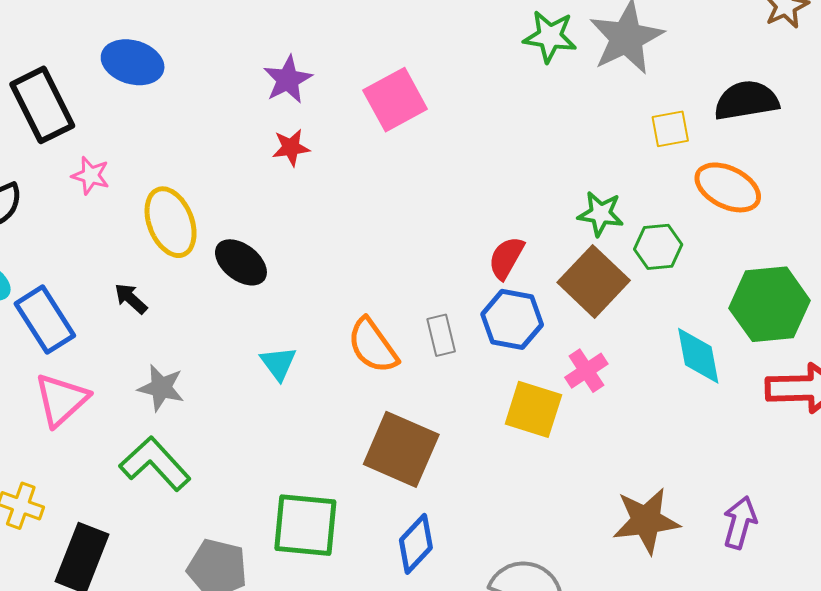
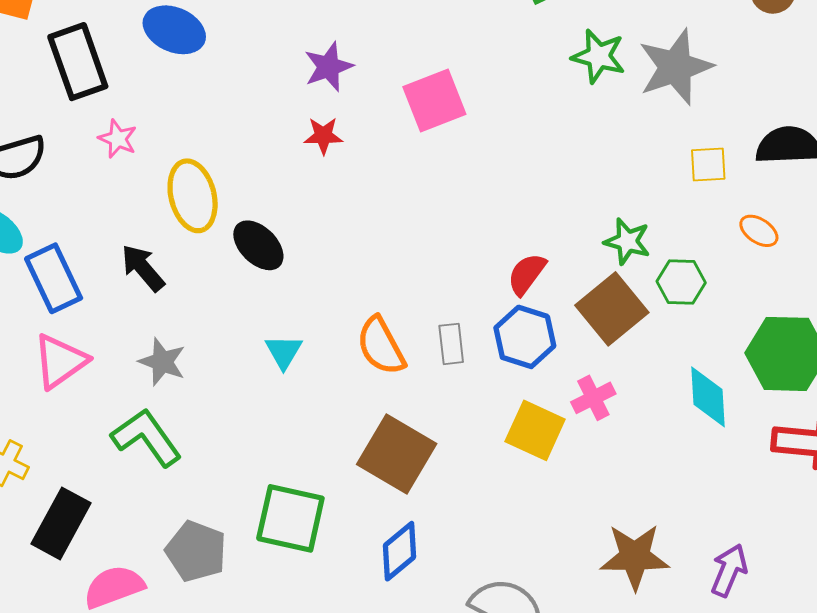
orange ellipse: (728, 187) -> (759, 231), size x0.6
black arrow: (131, 299) -> (143, 268), size x1.4

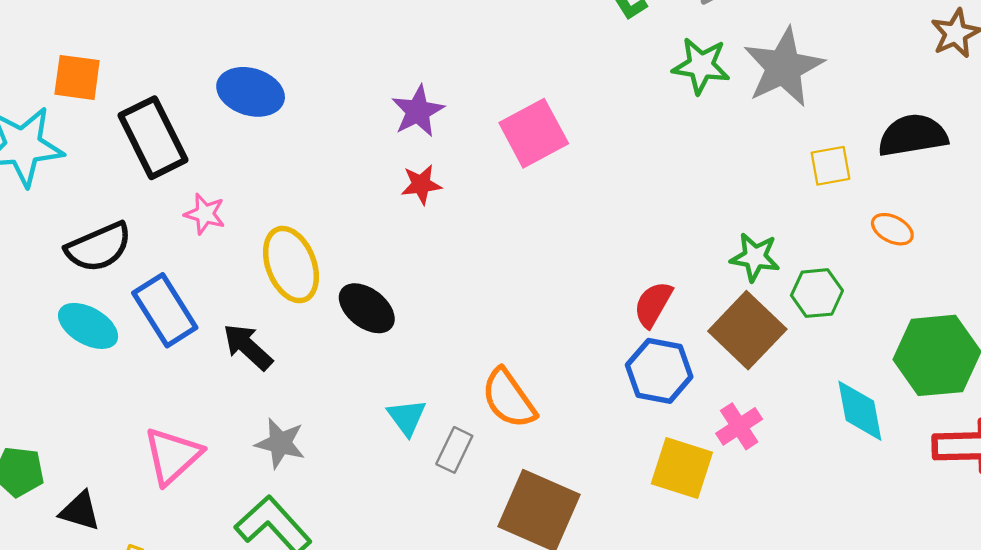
blue rectangle: (54, 278) -> (165, 310), moved
gray rectangle: (451, 344) -> (454, 450), moved, turned 39

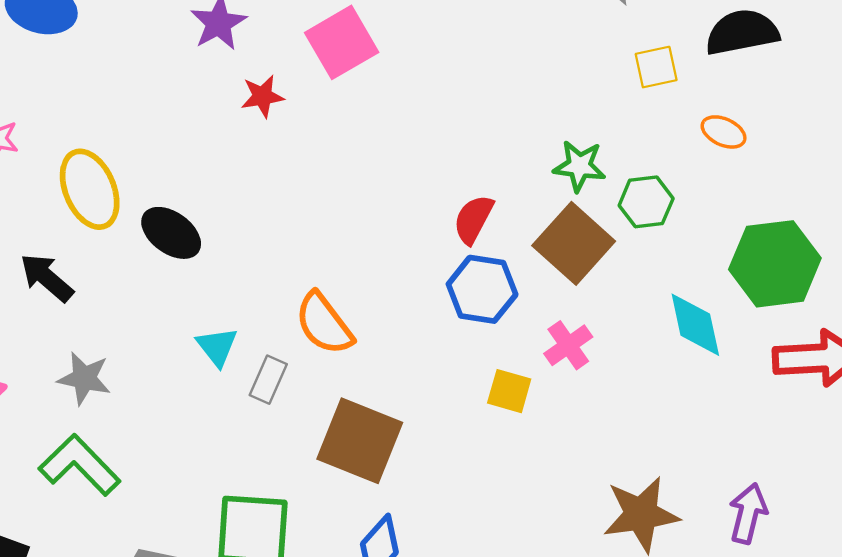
red star: (421, 184) -> (262, 96), moved
yellow square: (682, 468) -> (509, 391), size x0.7

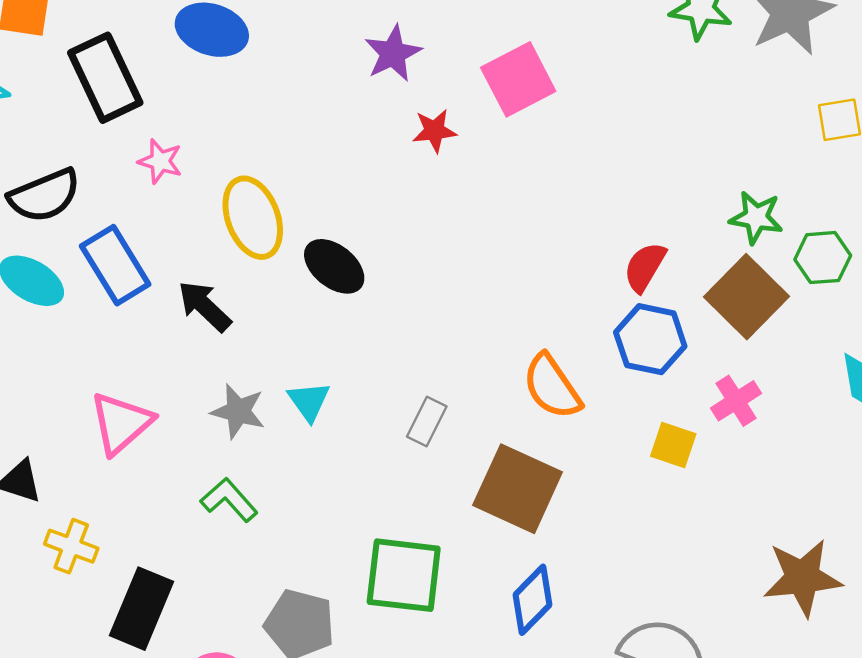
orange semicircle: (324, 324) -> (552, 387), moved
cyan triangle: (217, 347) -> (309, 401), moved
green L-shape: (80, 465) -> (229, 500), size x0.7

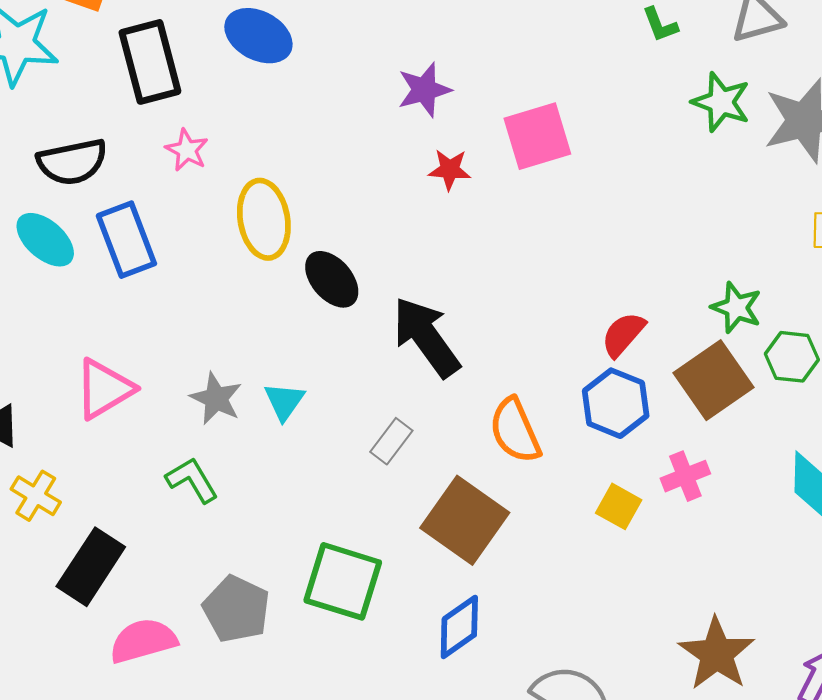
black arrow: (204, 306) -> (426, 337), moved, size x1.5
brown star: (802, 578) -> (717, 654), turned 30

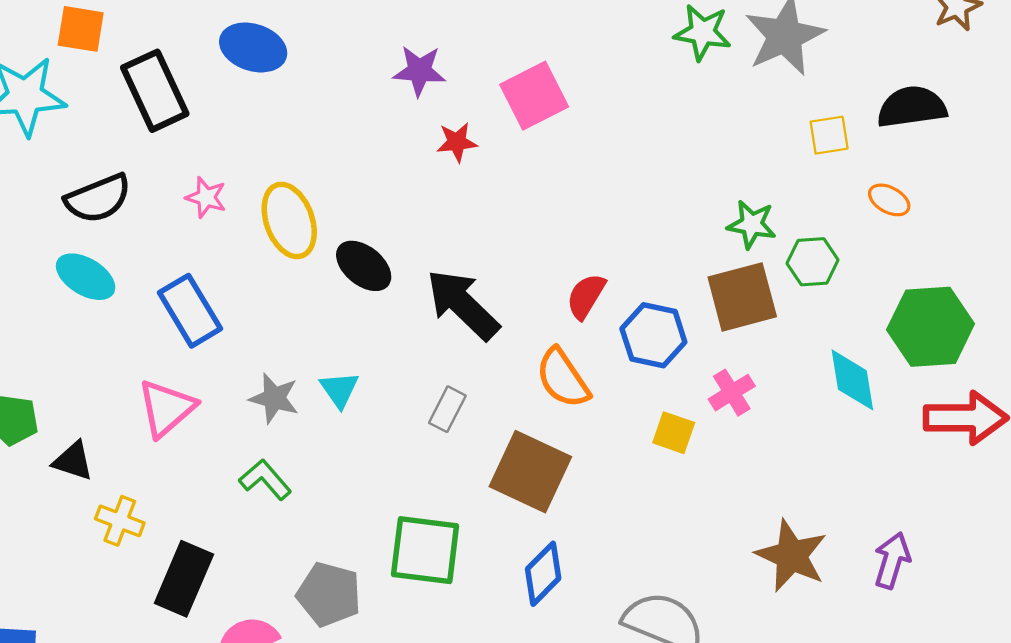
purple star: (424, 90) -> (419, 71), turned 30
pink star: (187, 150) -> (206, 197), moved
blue rectangle: (126, 240) -> (190, 311), moved
red semicircle: (623, 334) -> (586, 296), moved
brown square: (713, 380) -> (742, 297), turned 30

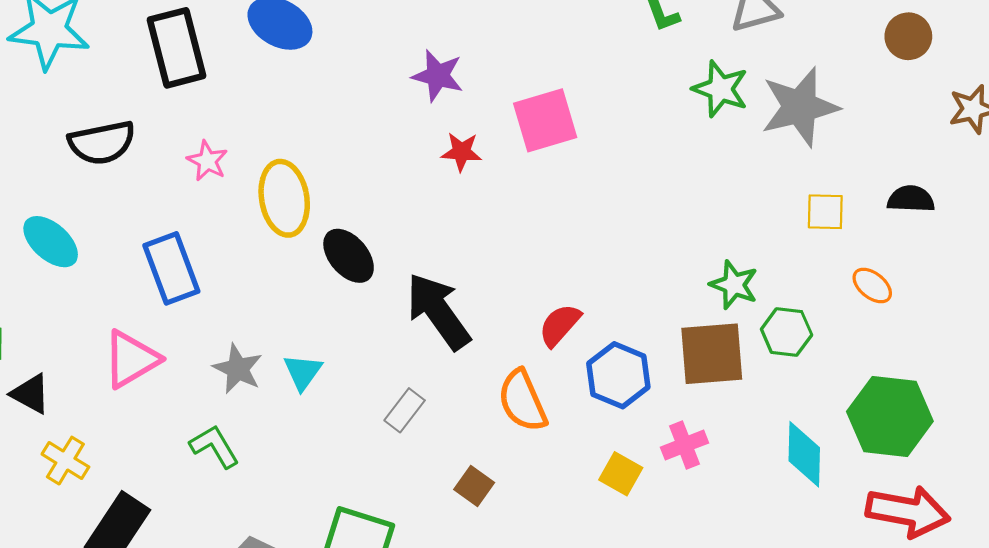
black semicircle: (912, 107) -> (911, 199), size x0.7
cyan ellipse: (86, 277) -> (51, 242), moved
brown square: (530, 472) -> (474, 486), size x0.5

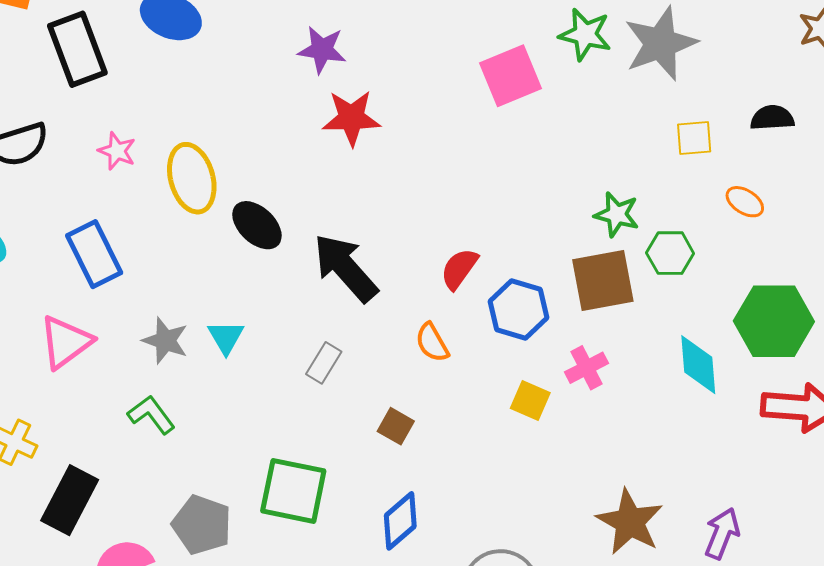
pink square: (545, 120) -> (511, 76), moved
red star: (461, 152) -> (351, 118), size x1.5
orange semicircle: (522, 401) -> (432, 343), size x0.7

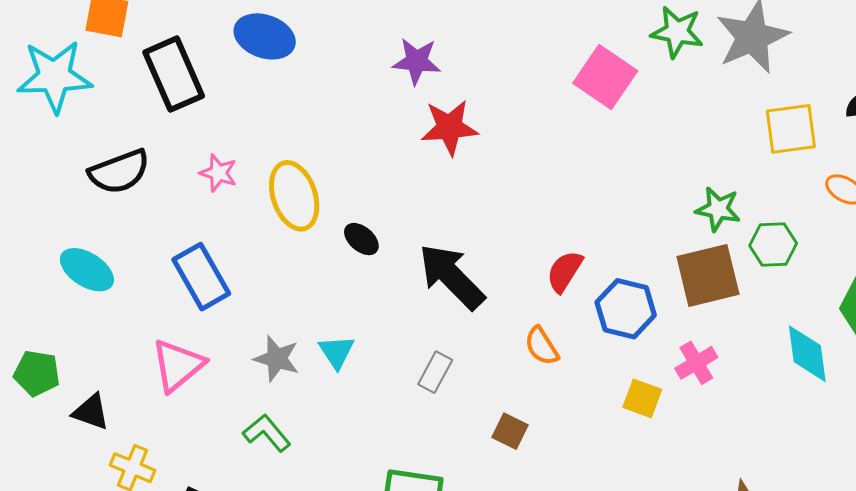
pink square: (511, 76) -> (605, 77), turned -30
yellow square: (694, 138) -> (791, 129), size x1.4
black ellipse: (257, 225) -> (361, 239), size x0.7

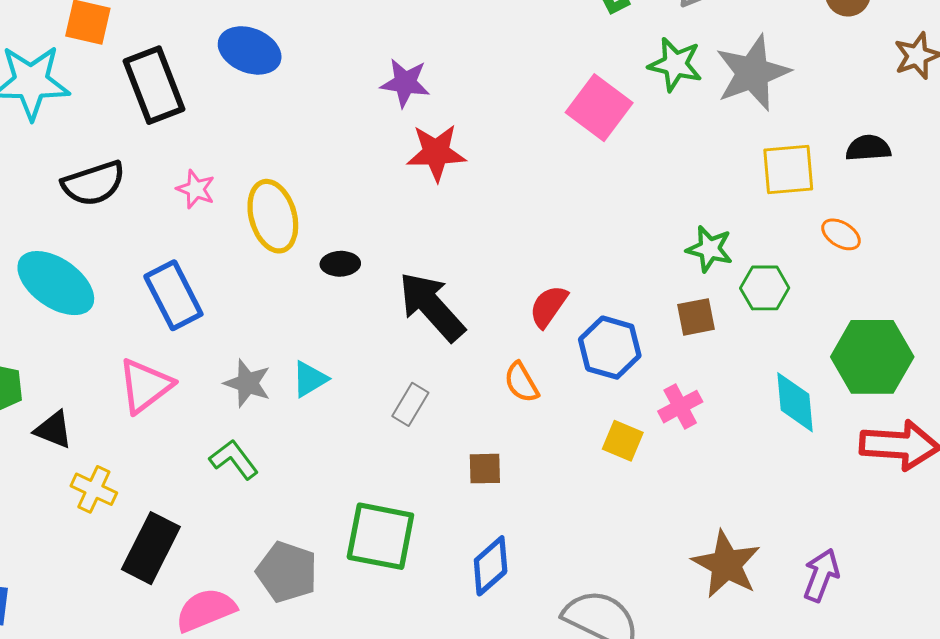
black ellipse: (361, 239) -> (340, 264), turned -45
cyan ellipse: (87, 270) -> (56, 283), size x1.4
brown square: (708, 275) -> (696, 317), size x0.6
cyan triangle: (337, 352) -> (310, 379), turned 30
brown square: (510, 431) -> (485, 469), turned -30

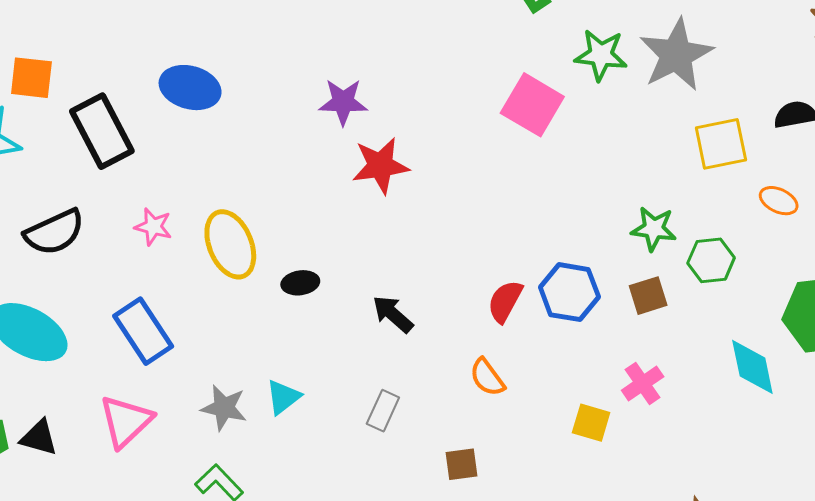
black arrow: (432, 307) -> (393, 314), size x0.6
blue hexagon: (610, 348) -> (569, 292), moved
black triangle: (53, 430) -> (39, 438), moved

